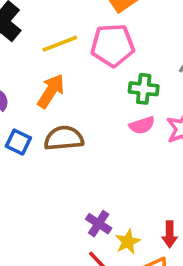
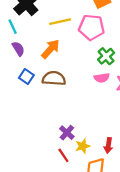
green cross: (144, 89) -> (106, 56), turned 35

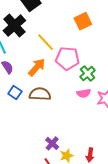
yellow line: (60, 22) -> (45, 42), turned 60
pink pentagon: (92, 27) -> (67, 58), moved

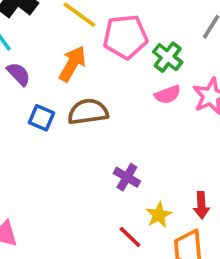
purple cross: (52, 143) -> (127, 177), moved

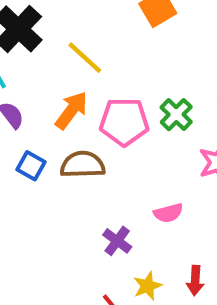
pink pentagon: (125, 37) -> (124, 122), moved
pink semicircle: (168, 95) -> (168, 213), moved

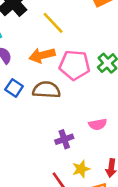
orange arrow: (71, 110) -> (42, 55), turned -145
purple cross: (117, 241) -> (64, 139), turned 30

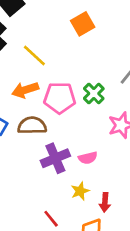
purple cross: (64, 139) -> (55, 158), moved, size x1.5
yellow star: (81, 169) -> (80, 191), moved

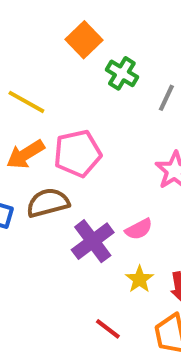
green cross: (94, 94) -> (122, 73), moved

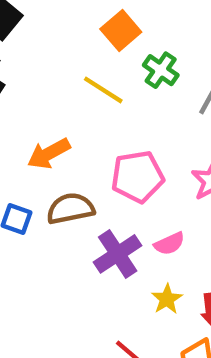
yellow line: (26, 102) -> (103, 90), moved
pink pentagon: (78, 153) -> (137, 177), moved

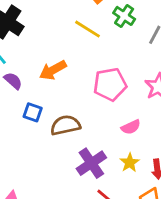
brown semicircle: (70, 209) -> (65, 125), moved
purple cross: (118, 254) -> (91, 163), moved

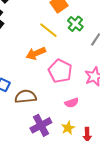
orange arrow: (53, 70) -> (36, 53), moved
pink pentagon: (110, 84) -> (60, 71), turned 30

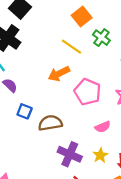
purple cross: (41, 125) -> (70, 154), turned -35

